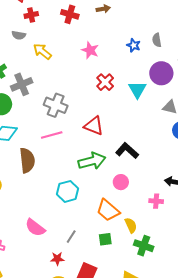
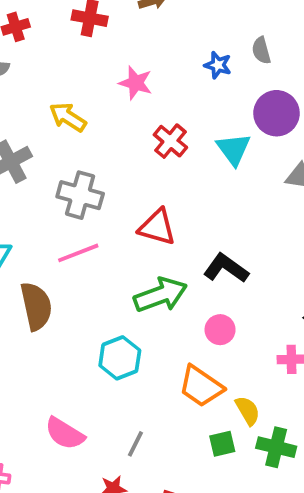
yellow arrow: (42, 51) -> (68, 117), moved
green square: (105, 239) -> (222, 444), moved

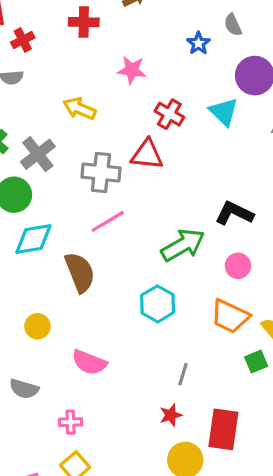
blue star: (218, 65) -> (198, 43), turned 30
red triangle: (157, 227) -> (147, 154), moved
pink semicircle: (65, 433) -> (89, 362), moved

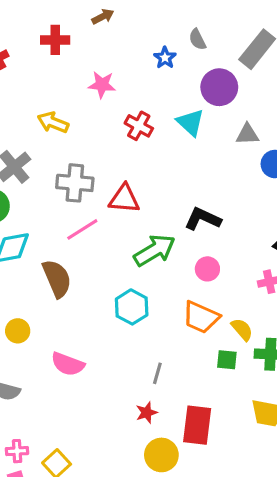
red triangle: (147, 154) -> (124, 199), moved
green square: (256, 362) -> (227, 360), turned 30
pink cross: (71, 422) -> (17, 451), moved

